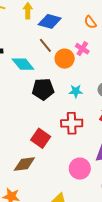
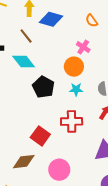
brown line: (45, 45) -> (26, 36), moved
orange circle: (65, 59) -> (74, 67), moved
black pentagon: (43, 89) -> (43, 87), turned 30
pink circle: (80, 169) -> (59, 170), moved

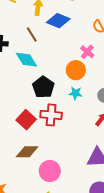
red cross: (72, 121) -> (51, 115), moved
red square: (40, 136) -> (26, 120), moved
brown diamond: (24, 162) -> (27, 152), moved

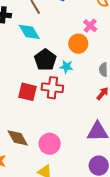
cyan star: (75, 93) -> (66, 67), moved
red square: (26, 120) -> (27, 92), turned -30
brown diamond: (27, 152) -> (18, 138), moved, turned 60

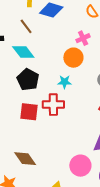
pink cross: (90, 26) -> (83, 38), turned 32
black pentagon: (45, 60) -> (28, 80), moved
pink circle: (50, 144) -> (80, 166), moved

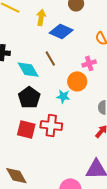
brown line: (26, 26) -> (50, 59), moved
cyan star: (65, 82) -> (63, 96), moved

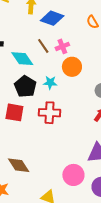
pink cross: (89, 63) -> (62, 46), moved
cyan star: (63, 96) -> (50, 83), moved
red square: (26, 130) -> (14, 112), moved

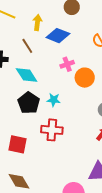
brown line: (43, 46) -> (27, 46), moved
orange circle: (72, 67) -> (85, 78), moved
red square: (14, 112) -> (17, 144), moved

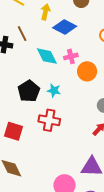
brown line: (27, 46) -> (22, 34), moved
cyan diamond: (27, 75) -> (47, 56), moved

